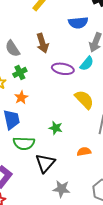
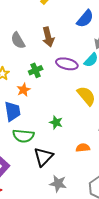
blue semicircle: (78, 23) -> (85, 19), turned -48
green cross: (20, 72) -> (36, 70), moved

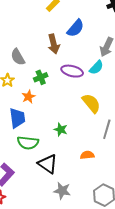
blue semicircle: (85, 19) -> (76, 28), moved
gray semicircle: (18, 40) -> (18, 57), moved
black triangle: (43, 157) -> (48, 164), turned -40

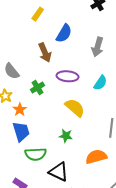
cyan semicircle: (96, 67) -> (100, 83), moved
orange star: (29, 97) -> (20, 110), moved
yellow semicircle: (91, 103) -> (75, 108), moved
orange semicircle: (87, 155) -> (96, 157), size x1.5

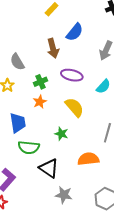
orange star: (20, 110) -> (40, 102), moved

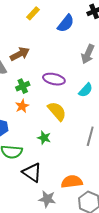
blue semicircle: (75, 32) -> (66, 23), moved
brown arrow: (53, 48) -> (20, 54), moved, turned -102
orange semicircle: (88, 159) -> (72, 182), moved

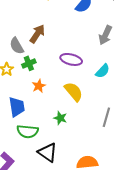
brown arrow: (20, 54) -> (37, 34), turned -30
green cross: (23, 86) -> (29, 63), moved

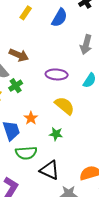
brown arrow: (37, 34) -> (19, 55), turned 90
orange star: (39, 86) -> (31, 118), moved

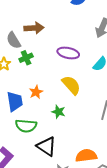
brown arrow: (19, 55) -> (34, 28), turned -36

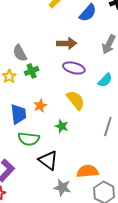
brown arrow: (34, 28) -> (67, 43), moved

